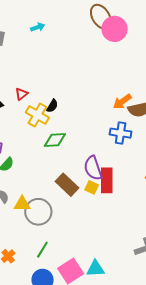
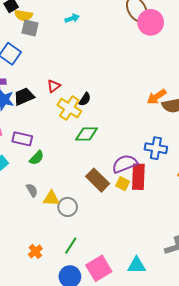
blue cross: (121, 133) -> (156, 148), moved
purple semicircle: (93, 168) -> (125, 164), turned 85
gray circle: (38, 212) -> (68, 207), size x0.7
cyan triangle: (95, 269) -> (137, 265), moved

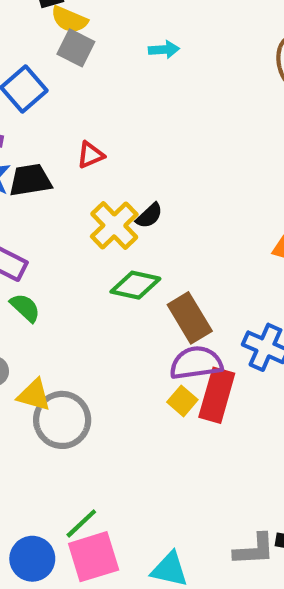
red triangle: (54, 86) -> (90, 155), moved
green semicircle: (37, 158) -> (25, 308), turned -105
brown rectangle: (98, 180) -> (190, 318), moved
gray circle: (68, 207) -> (62, 420), size x1.4
green line: (71, 246) -> (81, 523), moved

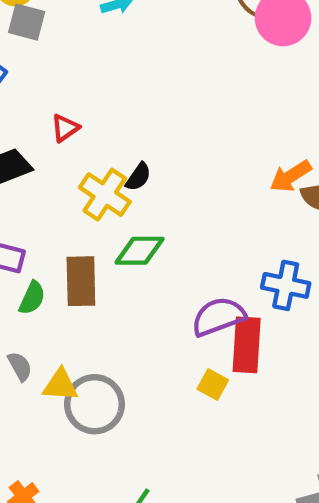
green semicircle: (25, 308) -> (32, 298), turned 84
brown rectangle: (190, 318) -> (81, 281), moved, turned 42
yellow square: (182, 401) -> (213, 384), moved

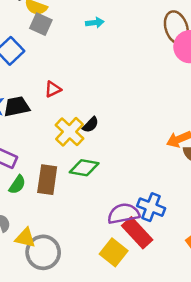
blue cross: (286, 285) -> (151, 207), moved
red rectangle: (247, 345) -> (137, 233), turned -56
yellow square: (213, 384) -> (114, 252), size x1.5

